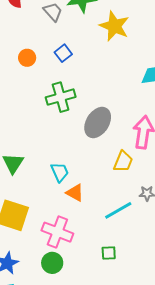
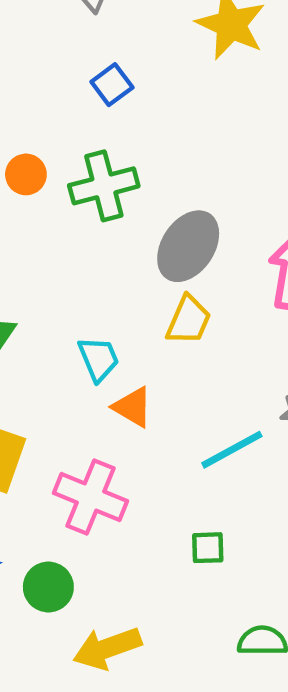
orange circle: (27, 58) -> (26, 174), moved
yellow trapezoid: (123, 162) -> (189, 320), moved
green circle: (52, 263) -> (48, 587), moved

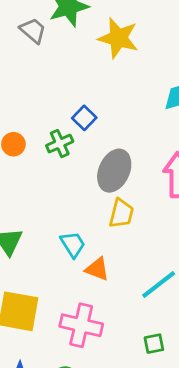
blue square: (112, 85) -> (84, 118), moved
green cross: (104, 186) -> (60, 144), size x0.7

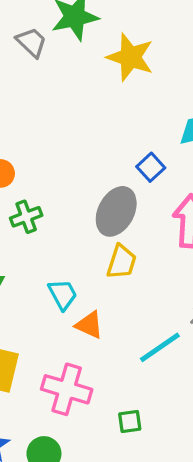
blue square: (84, 118) -> (151, 167), moved
green cross: (60, 144) -> (26, 217), moved
green square: (154, 344) -> (130, 422), moved

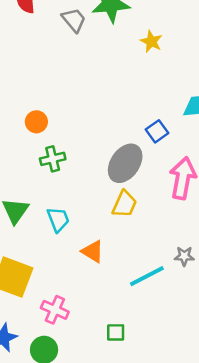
yellow star: (130, 57) -> (151, 41), size x0.6
cyan trapezoid: (63, 294) -> (58, 219), moved
pink cross: (67, 389) -> (55, 310), moved, size x0.7

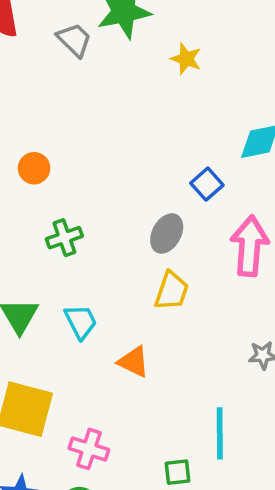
orange circle: (36, 122) -> (34, 168), moved
gray ellipse: (125, 163) -> (167, 233), size x0.7
cyan line: (147, 276) -> (220, 433), moved, turned -57

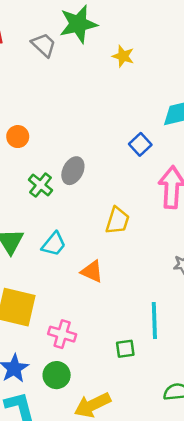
gray ellipse: (167, 233) -> (73, 171), moved
green cross: (64, 238) -> (41, 185), turned -30
cyan trapezoid: (81, 322) -> (54, 244), turned 68

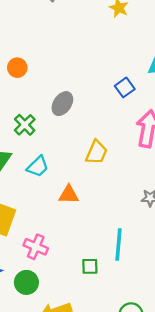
green cross: (41, 185) -> (25, 125), moved
orange triangle: (92, 271) -> (69, 195), turned -30

